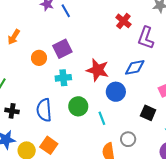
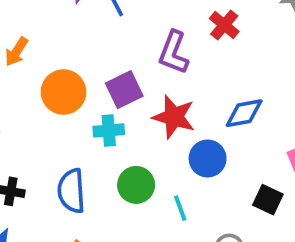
purple L-shape: (146, 38) -> (174, 53), moved
purple square: (62, 49) -> (124, 90), moved
orange circle: (39, 58) -> (63, 92), size x1.5

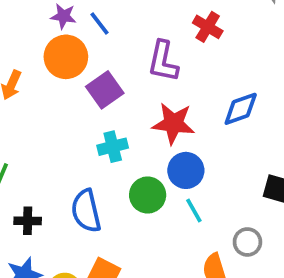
purple square: (124, 90) -> (105, 90), moved
orange circle: (63, 92) -> (66, 57), moved
blue circle: (208, 159) -> (186, 170), moved

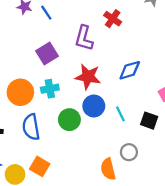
orange circle: (66, 57) -> (20, 92), moved
cyan line: (194, 211) -> (120, 114), moved

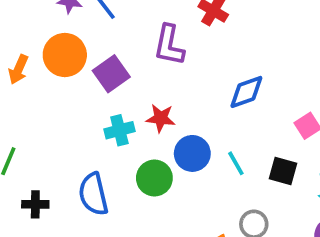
red star: (88, 77) -> (161, 118), moved, size x0.7
orange circle: (20, 92) -> (65, 55), moved

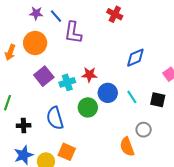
purple L-shape: (169, 45) -> (73, 32), moved
purple square: (111, 74) -> (44, 76), moved

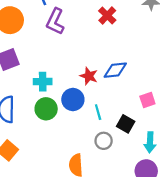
red star: (89, 75) -> (89, 76), moved
cyan cross: (67, 82) -> (43, 82), moved
gray circle: (144, 130) -> (104, 141), moved

